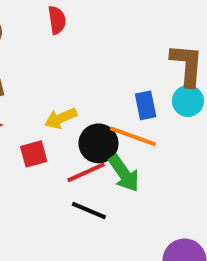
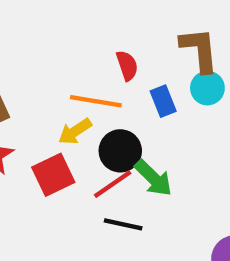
red semicircle: (57, 20) -> (127, 66), moved
orange line: (133, 136) -> (96, 101), moved
red square: (34, 154) -> (53, 175), size x1.4

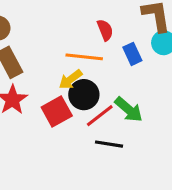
black circle: (120, 151) -> (84, 95), moved

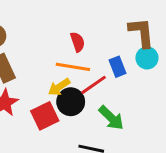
red semicircle: (105, 30) -> (78, 42), moved
red line: (100, 116) -> (93, 85), moved

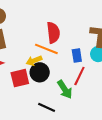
red semicircle: (78, 42) -> (53, 33), size x1.5
red line: (93, 85) -> (79, 76), moved, turned -42

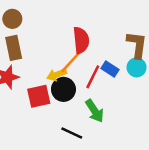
orange line: (46, 49) -> (72, 60), turned -70
blue rectangle: (77, 56) -> (110, 69), turned -48
red line: (79, 76) -> (93, 77), moved

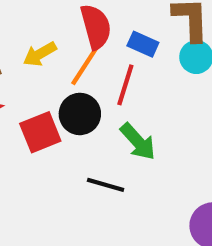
blue rectangle: (110, 69) -> (143, 44), moved
yellow arrow: (57, 75) -> (40, 54), moved

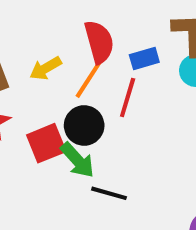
blue rectangle: (143, 44) -> (144, 58), turned -40
green arrow: (138, 142) -> (77, 160), moved

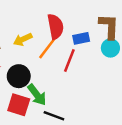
black circle: (84, 125) -> (19, 76), moved
red square: (46, 143) -> (19, 105), moved, turned 35

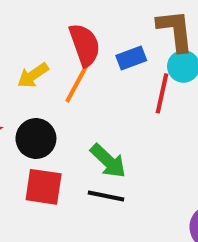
red line: (69, 60) -> (162, 93), moved
green arrow: (37, 95) -> (108, 161), moved

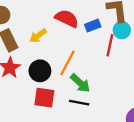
red semicircle: (85, 45) -> (67, 18), turned -45
orange line: (78, 80) -> (68, 63), moved

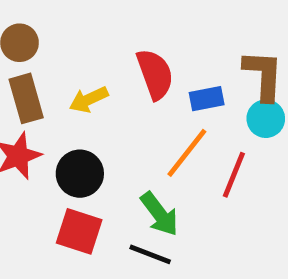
red semicircle: (67, 18) -> (155, 74), turned 35
red line: (110, 45) -> (234, 175), moved
orange line: (68, 63) -> (187, 153), moved

